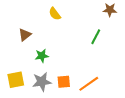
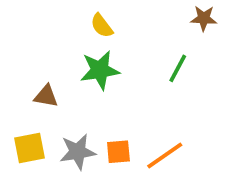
brown triangle: (25, 35) -> (46, 96), moved, turned 48
green star: (42, 56) -> (100, 70), moved, size x1.5

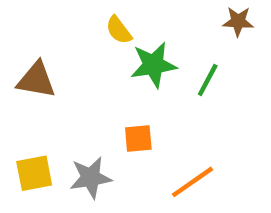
green star: (100, 70) -> (153, 65), moved
brown triangle: (46, 96) -> (36, 80), moved, size x1.4
orange square: (118, 152) -> (138, 139), moved

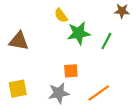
gray star: (91, 178) -> (59, 93), moved

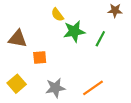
orange square: (71, 71) -> (40, 58), moved
yellow square: (18, 89) -> (17, 84), turned -30

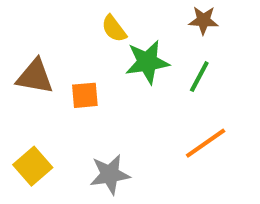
brown star: (115, 10) -> (203, 20), moved
orange square: (40, 58) -> (85, 95), moved
orange line: (93, 88) -> (206, 143), moved

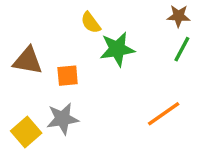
brown star: (203, 20) -> (179, 16), moved
green line: (199, 77) -> (182, 49), moved
gray star: (110, 174) -> (63, 119), moved

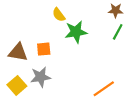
brown triangle: (28, 61) -> (18, 52), moved
orange line: (164, 114) -> (104, 89), moved

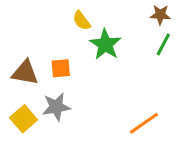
green star: (76, 32) -> (105, 44), turned -30

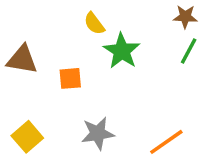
brown triangle: (25, 73) -> (22, 60), moved
gray star: (56, 107) -> (98, 133), moved

